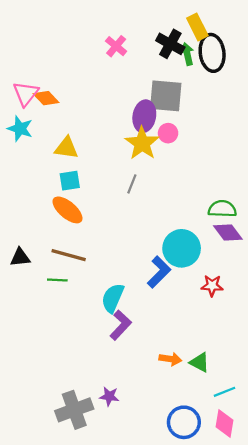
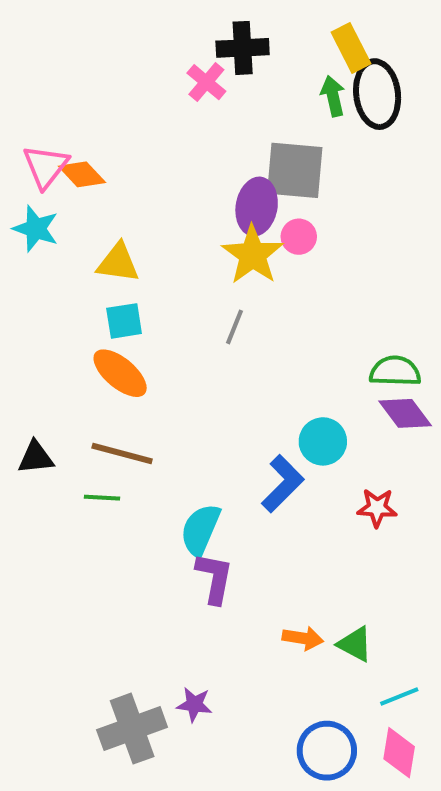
black cross: (170, 44) -> (243, 48), moved, turned -32
cyan circle: (182, 248) -> (323, 441), size x0.7
purple L-shape: (121, 325) -> (214, 578), turned -32

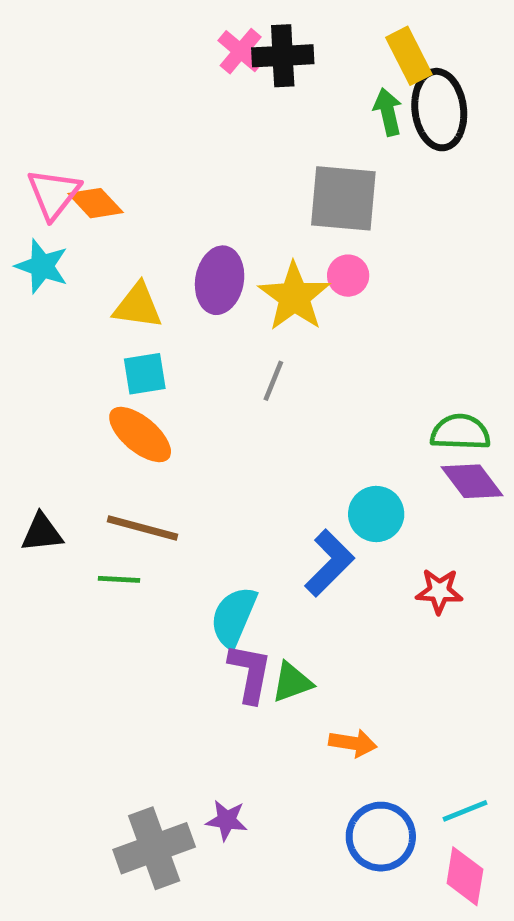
pink cross: (206, 82) -> (241, 51), moved
purple ellipse: (257, 207) -> (220, 280), moved
green triangle: (355, 644) -> (292, 682), moved, turned -48
blue circle: (327, 751) -> (381, 837), moved

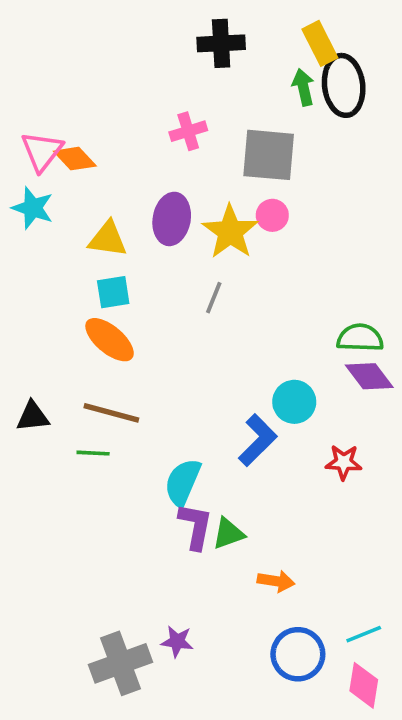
pink cross: (241, 51) -> (188, 131), moved, turned 33

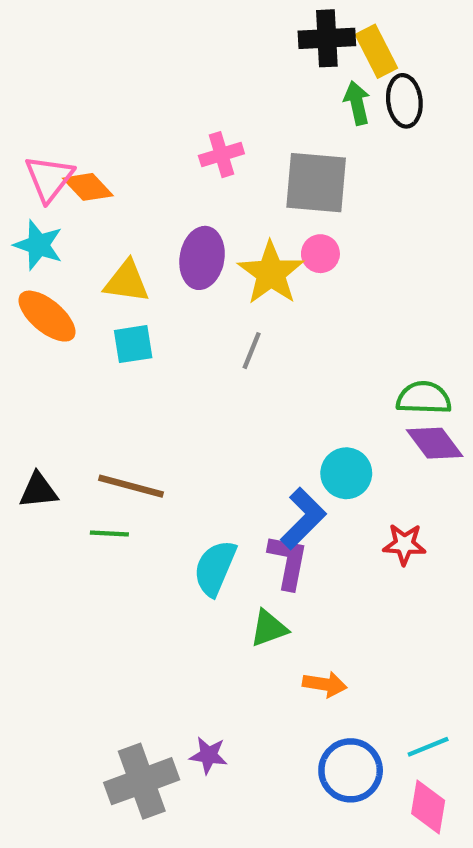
black cross: (221, 43) -> (327, 38), moved
black ellipse: (344, 85) -> (404, 101), size x0.7
orange ellipse: (110, 340) -> (47, 316), moved
purple L-shape: (195, 526) -> (288, 562), moved

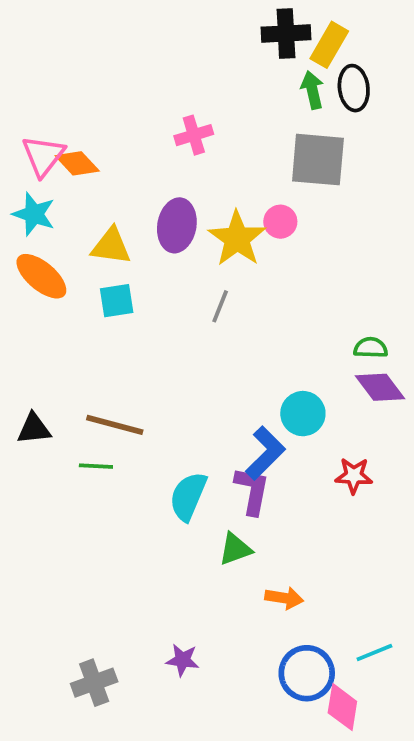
yellow rectangle: (376, 51) -> (329, 45), turned 57
gray square: (316, 183) -> (318, 160), moved
green semicircle: (424, 398) -> (371, 348), size x0.7
gray cross: (142, 781) -> (94, 683), moved, size x0.7
pink diamond: (428, 807) -> (342, 707), moved

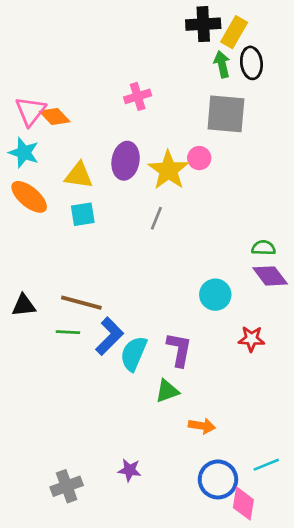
blue L-shape: (265, 453) -> (109, 336), moved

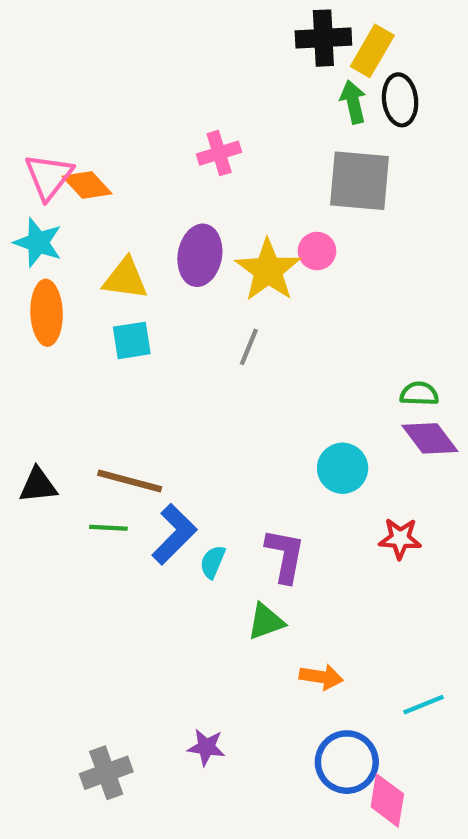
orange ellipse: (29, 197) -> (47, 313), turned 48
cyan semicircle: (134, 354) -> (213, 562), size x0.6
cyan line: (266, 465) -> (423, 705), moved

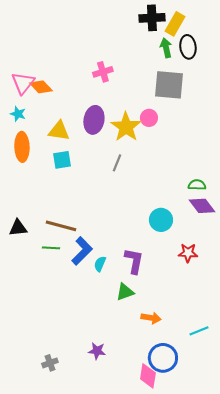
cyan star: (38, 243) -> (18, 114), size x0.7
gray cross: (106, 773) -> (50, 363), size x0.7
pink diamond: (387, 800) -> (148, 376), moved

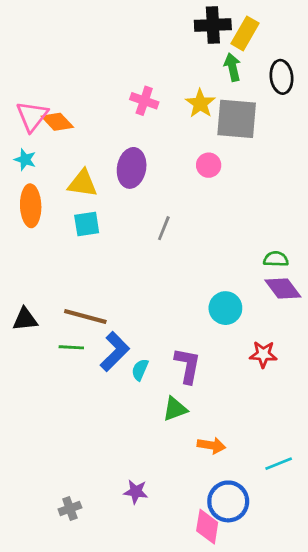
black ellipse: (188, 47) -> (281, 77), moved
pink cross: (103, 72) -> (144, 101), turned 36
yellow star: (126, 127) -> (200, 103), moved, size x0.7

